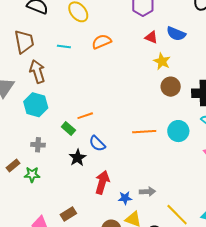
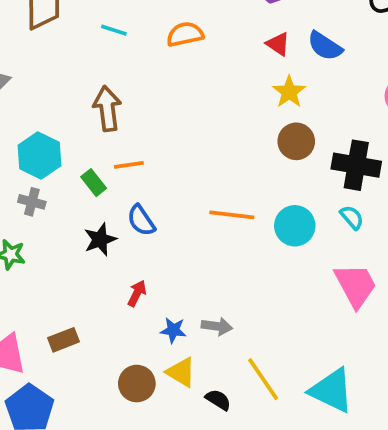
brown arrow: (37, 71) -> (107, 109), moved
cyan hexagon: (36, 105) -> (39, 155), moved
red arrow: (102, 182) -> (137, 293), size x0.6

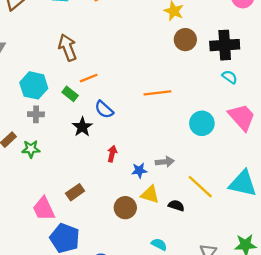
cyan circle: (295, 226) -> (202, 123), moved

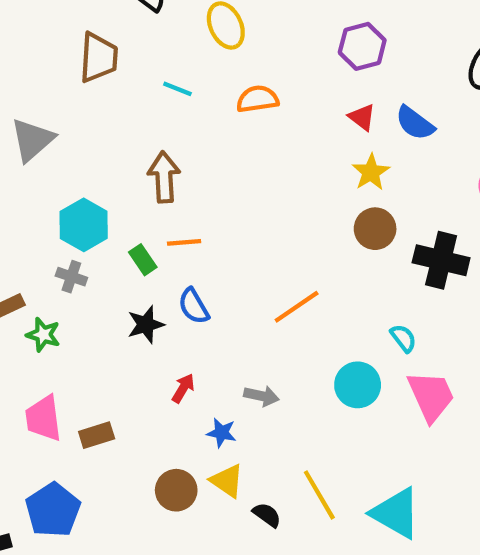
cyan semicircle: (230, 77) -> (403, 338), moved
orange line: (157, 93) -> (297, 307), turned -45
gray arrow: (165, 162) -> (261, 396), moved
pink trapezoid: (44, 209) -> (43, 418), moved

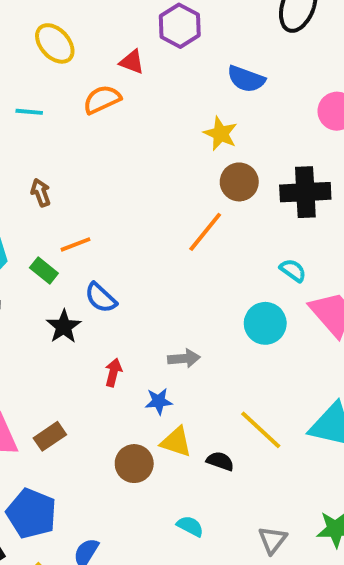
red triangle: (362, 117) -> (132, 62), moved
brown arrow: (164, 177) -> (41, 193), size x0.6
orange line: (297, 307) -> (205, 232), moved

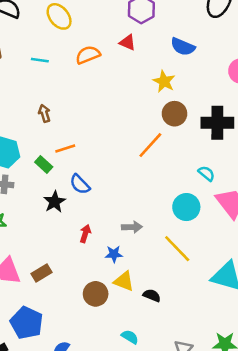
red triangle: (132, 62) -> (128, 42), moved
yellow line: (261, 430) -> (177, 249), moved

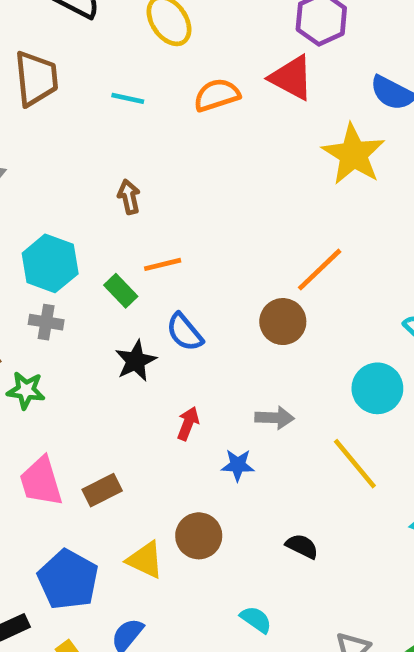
red triangle: (128, 42) -> (292, 78), size x1.5
yellow star: (164, 81) -> (353, 154), size x1.5
brown circle: (174, 114) -> (283, 322), moved
yellow triangle: (124, 281) -> (145, 560), moved

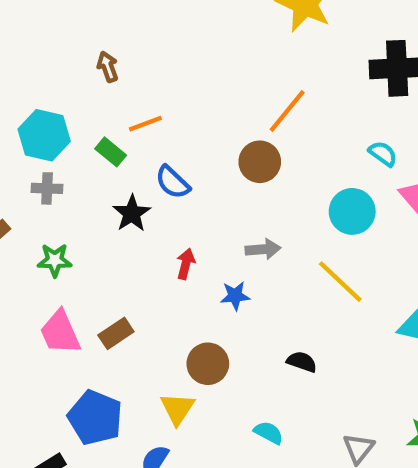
green star: (26, 390) -> (55, 260), moved
yellow triangle: (145, 560) -> (177, 409), moved, turned 45

